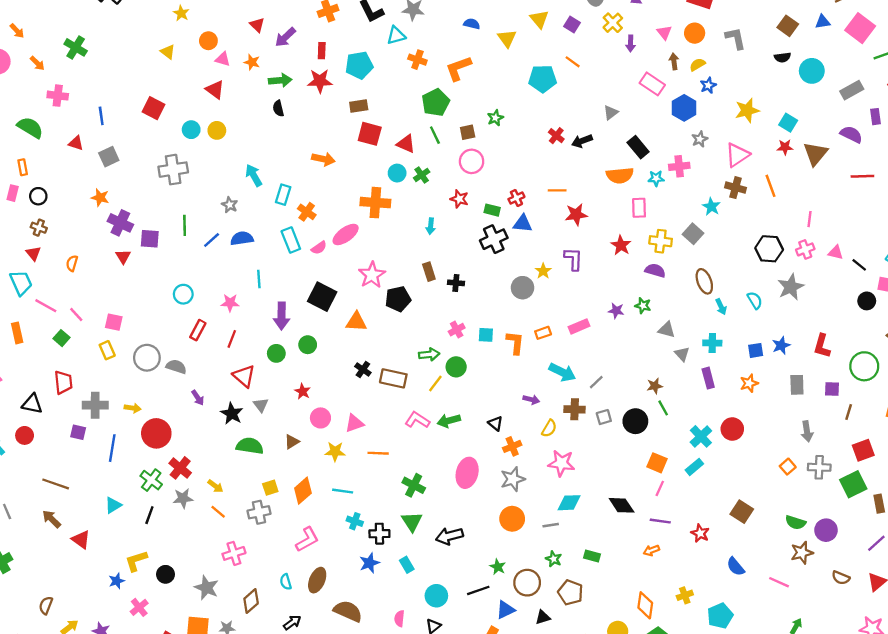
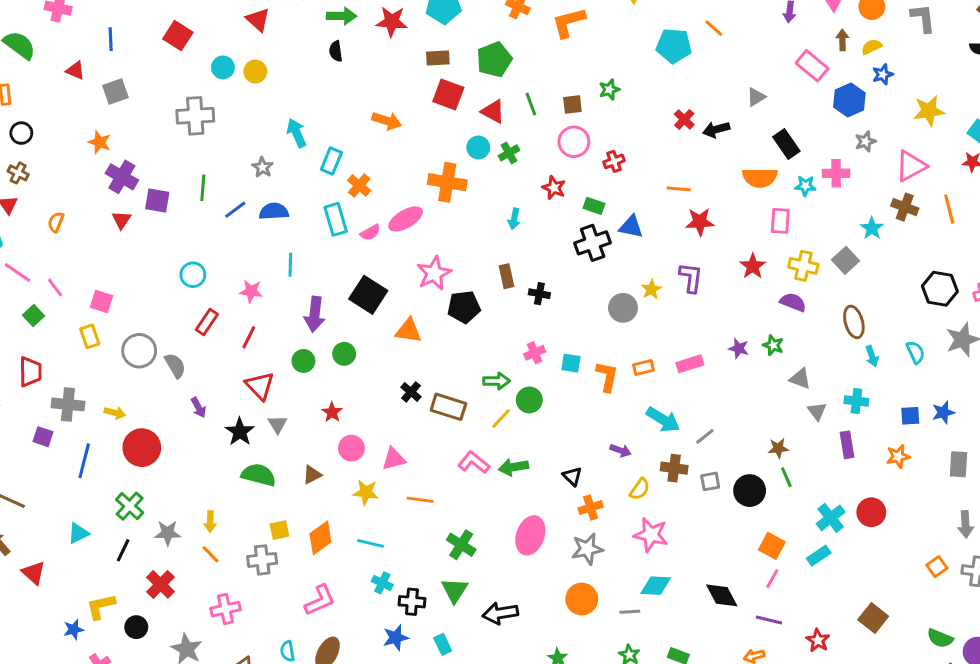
green pentagon: (436, 102) -> (494, 60), moved
red cross: (516, 198) -> (614, 161), moved
gray semicircle: (176, 367) -> (175, 366), turned 36
red cross: (180, 468) -> (161, 584), moved
yellow arrow: (215, 486) -> (210, 522), turned 49

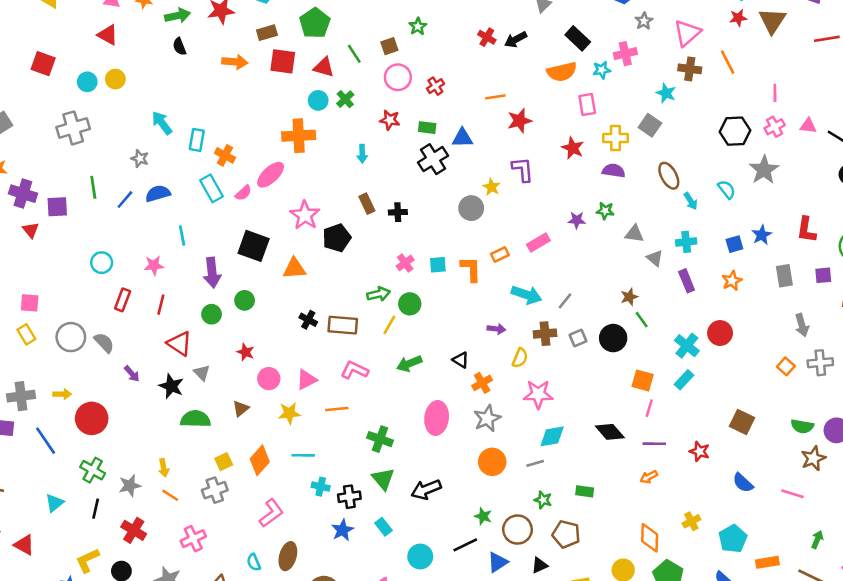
orange arrow: (387, 121) -> (235, 62), moved
blue line: (84, 461) -> (46, 441), turned -36
pink L-shape: (474, 462) -> (354, 370), moved

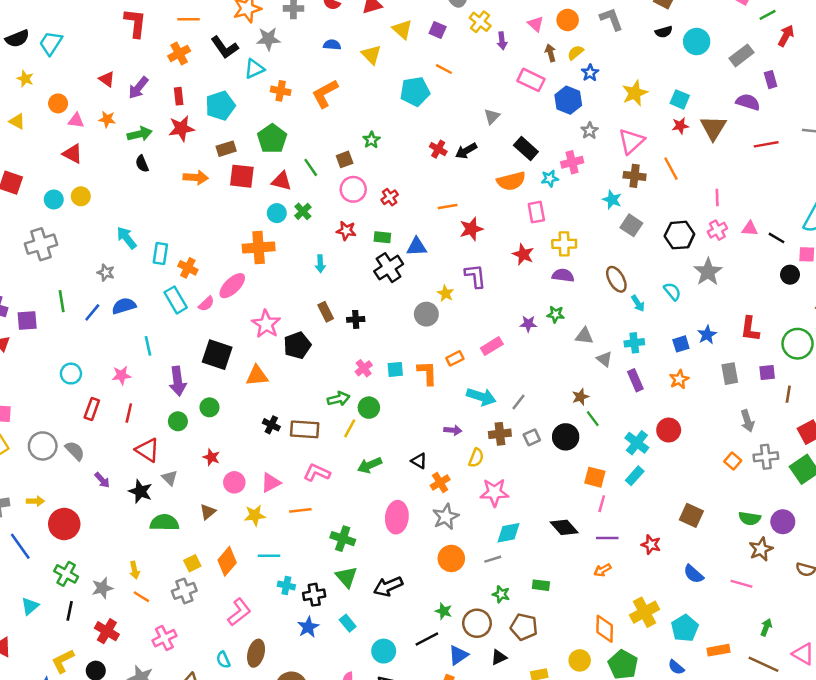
gray square: (650, 125) -> (631, 225), moved
yellow cross: (691, 521) -> (645, 612), size x1.6

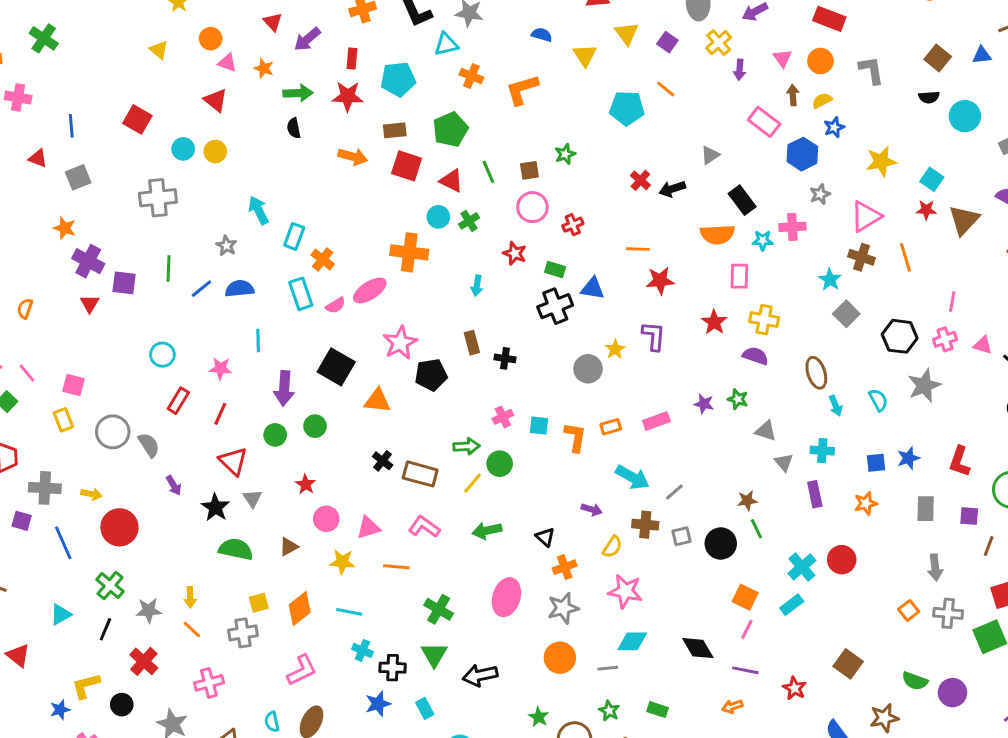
brown star: (761, 549) -> (884, 718), moved

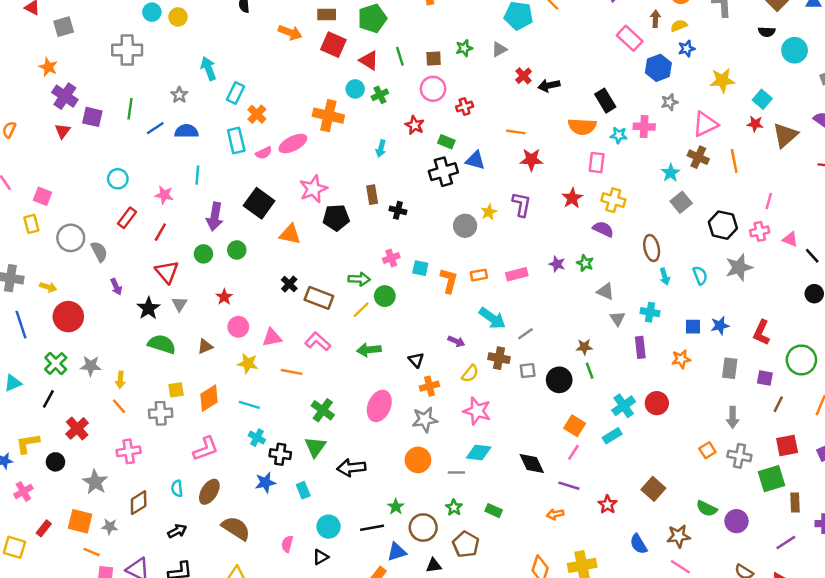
gray triangle: (710, 155) -> (499, 49), moved
gray star: (149, 610) -> (91, 366), moved

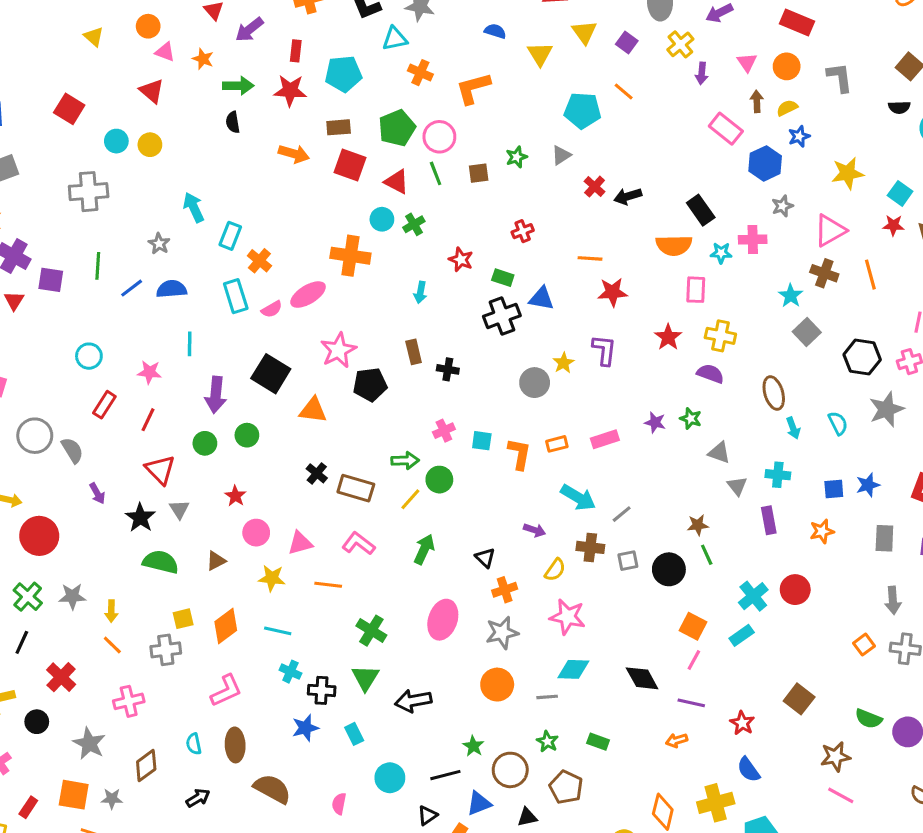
pink circle: (433, 89) -> (439, 137), moved
green arrow: (369, 350) -> (424, 549), turned 125
brown ellipse: (209, 492) -> (235, 745), turned -30
blue semicircle: (639, 544) -> (749, 770), moved
black triangle: (321, 557) -> (427, 815), moved

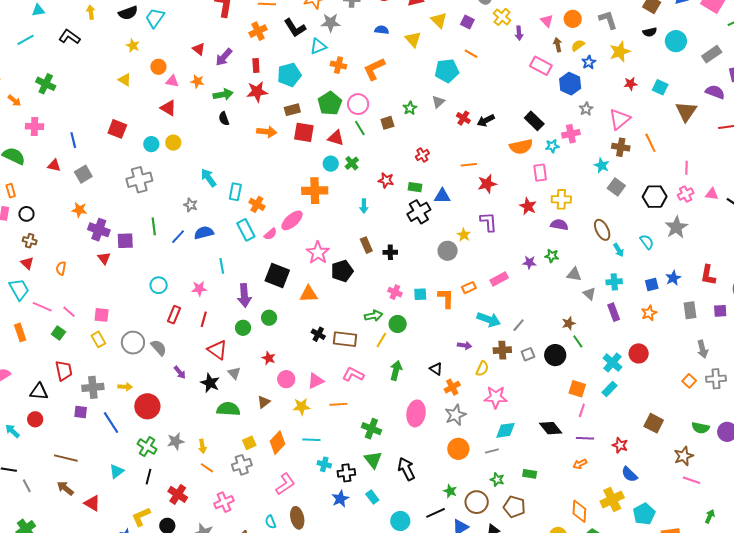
yellow star: (848, 173) -> (620, 52), moved
red star: (893, 225) -> (631, 84), moved
pink cross: (444, 431) -> (395, 292), turned -32
black arrow: (413, 701) -> (406, 469), turned 85

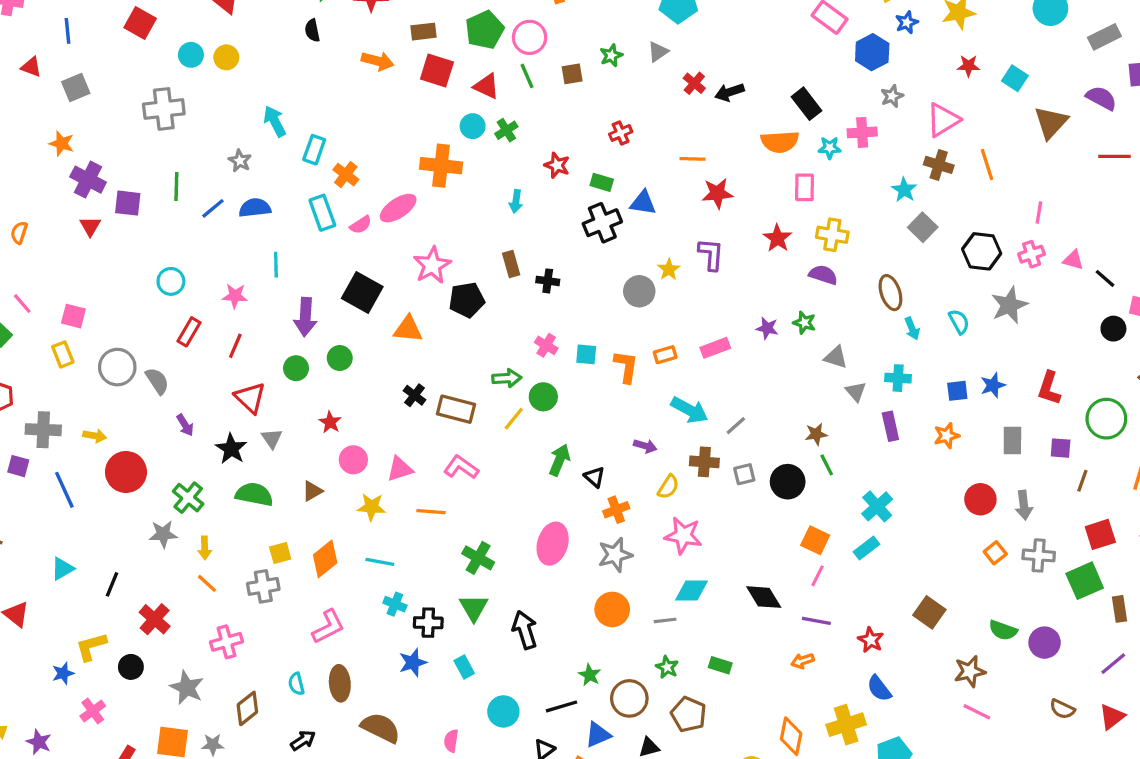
red circle: (639, 353) -> (980, 499), moved
green arrow: (396, 370) -> (559, 460), moved
green cross: (147, 447) -> (188, 498), moved

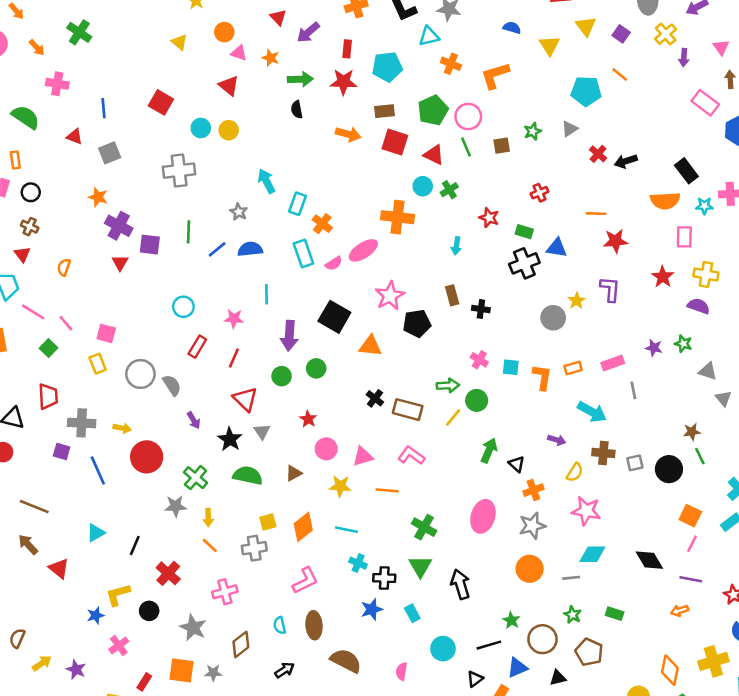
gray line: (736, 426) -> (633, 390), moved, turned -60

